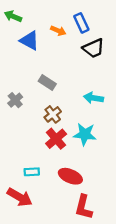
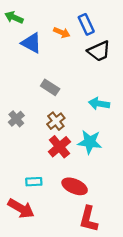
gray cross: (15, 100) -> (16, 119), moved

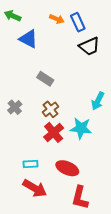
orange arrow: (62, 33) -> (57, 19), moved
cyan arrow: (99, 104) -> (98, 101), moved, turned -72
red arrow: (21, 208) -> (35, 188), moved

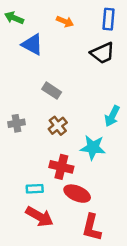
blue rectangle: (78, 22) -> (109, 19), moved, turned 30
gray cross: (15, 107) -> (16, 123), turned 32
red cross: (54, 132) -> (61, 167), moved, turned -36

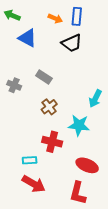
blue rectangle: (109, 19) -> (77, 16), moved
black trapezoid: (103, 53) -> (72, 43), moved
gray cross: (16, 123) -> (14, 85), moved, turned 32
red ellipse: (77, 194) -> (87, 165), moved

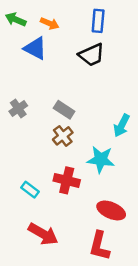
orange arrow: (55, 18) -> (50, 23), moved
gray rectangle: (44, 77) -> (64, 110), moved
gray cross: (14, 85) -> (18, 108), turned 32
cyan rectangle: (30, 160) -> (30, 190), moved, turned 40

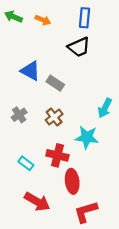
blue triangle: (35, 48) -> (30, 71), moved
gray cross: (18, 108) -> (19, 115), moved
gray rectangle: (64, 110) -> (55, 83), moved
red ellipse: (111, 210) -> (72, 181), moved, turned 60
red L-shape: (99, 246) -> (86, 212), turned 60

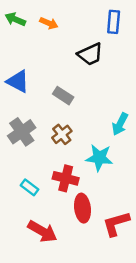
blue rectangle: (85, 18) -> (114, 22), moved
blue triangle: (30, 71) -> (18, 81), moved
gray cross: (19, 115) -> (22, 132), size x1.5
red L-shape: (86, 212) -> (116, 224), moved

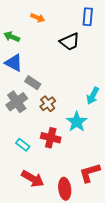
green arrow: (15, 19) -> (12, 37), moved
gray rectangle: (63, 96) -> (33, 83), moved
cyan star: (99, 158) -> (77, 122), turned 30
red ellipse: (82, 208) -> (65, 189), moved

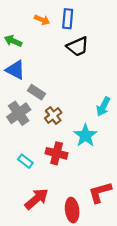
blue rectangle: (88, 17) -> (68, 19), moved
red arrow: (33, 179) -> (36, 199), turned -70

